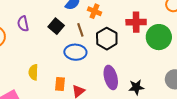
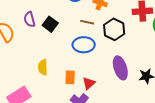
black square: (56, 26) -> (50, 24), moved
brown line: (80, 30) -> (87, 22), turned -56

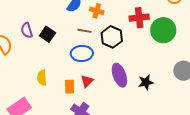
red triangle: (89, 83) -> (87, 81), moved

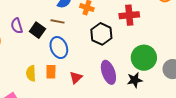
green circle: (163, 30) -> (144, 58), moved
brown line: (84, 31) -> (57, 21), moved
blue ellipse: (82, 53) -> (59, 48), moved, turned 70
orange rectangle: (70, 87) -> (51, 72), moved

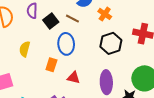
yellow semicircle: (31, 73) -> (25, 49), moved
red triangle: (76, 78) -> (74, 78), turned 40

